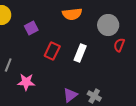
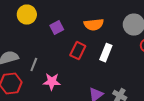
orange semicircle: (72, 14) -> (94, 25), moved

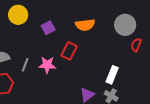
white rectangle: (106, 53) -> (112, 75), moved
pink star: (52, 82) -> (47, 65), moved

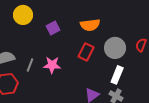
gray circle: (125, 25) -> (115, 48), moved
red rectangle: (69, 51) -> (86, 52), moved

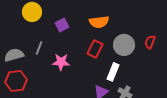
gray line: (30, 65) -> (39, 48), moved
white rectangle: (117, 75) -> (113, 72), moved

